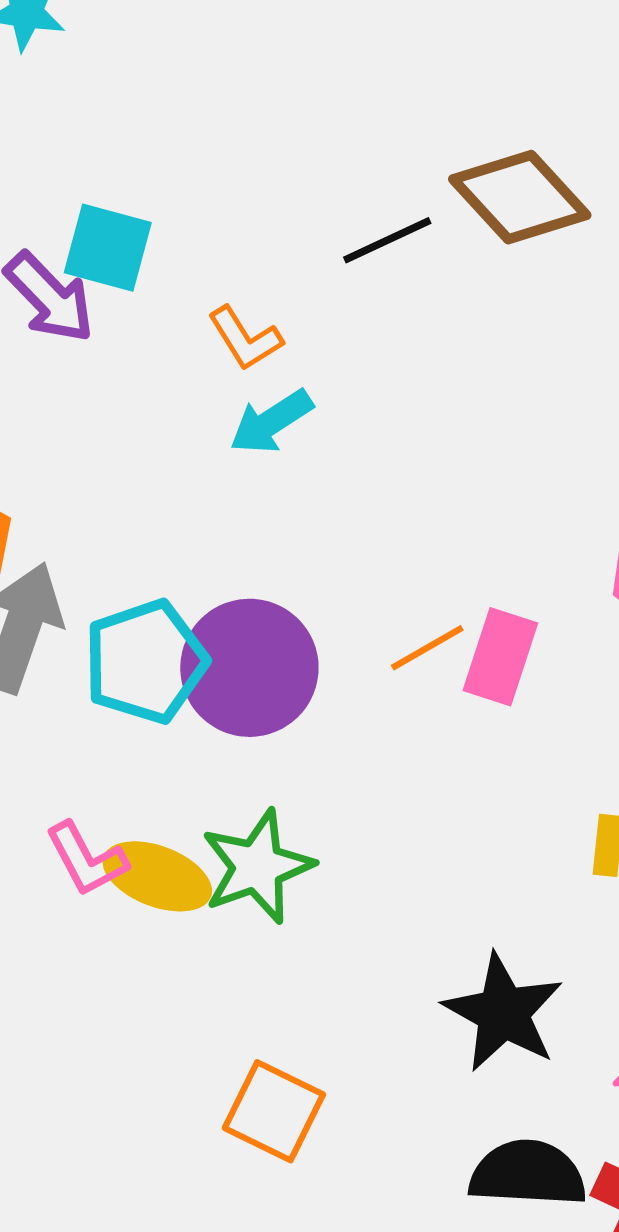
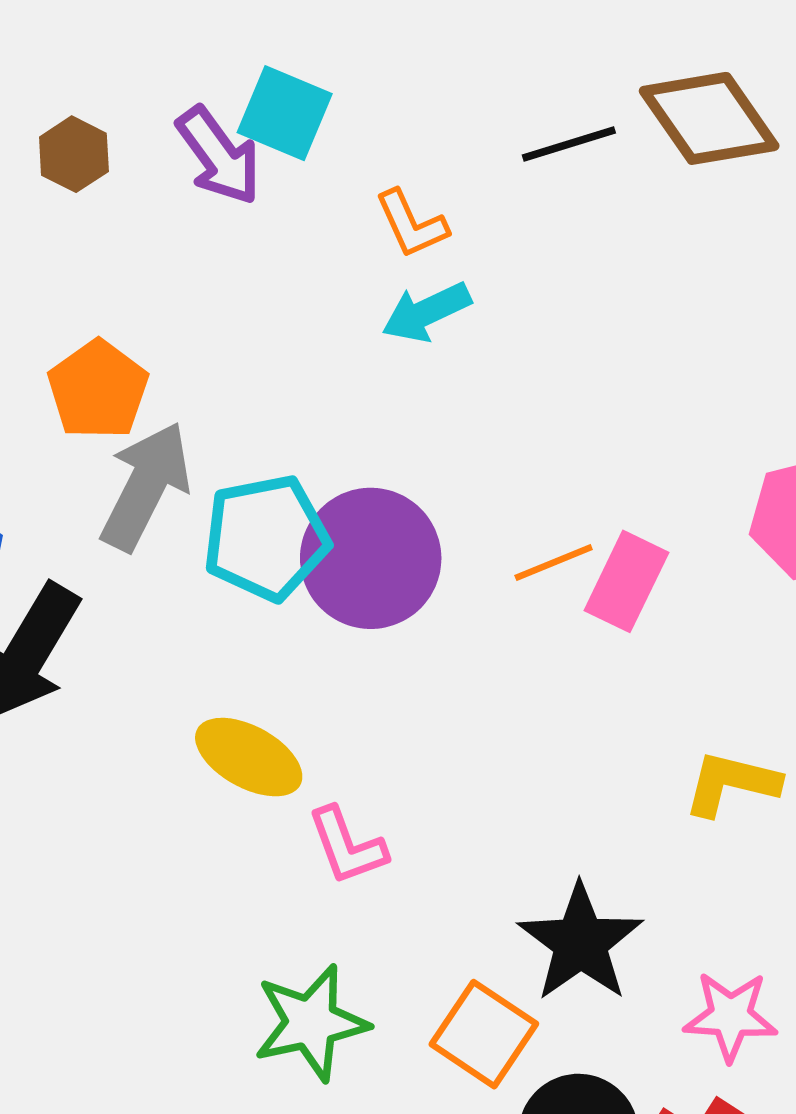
pink L-shape: (86, 859) -> (347, 846), moved
green star: (257, 867) -> (311, 1023), moved
orange square: (274, 1111) -> (484, 1034), moved

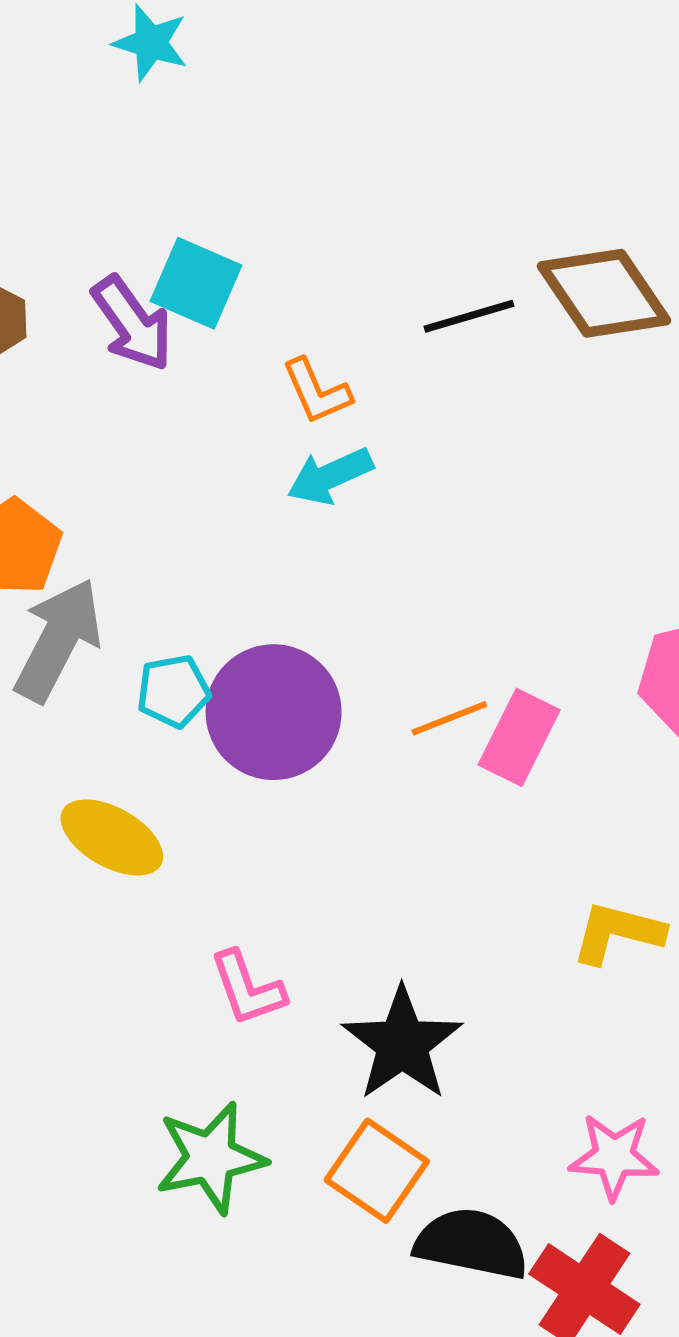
cyan pentagon: (266, 538) -> (173, 691), size x0.6
yellow ellipse: (249, 757) -> (112, 837), moved
black star: (580, 942) -> (402, 1044), moved

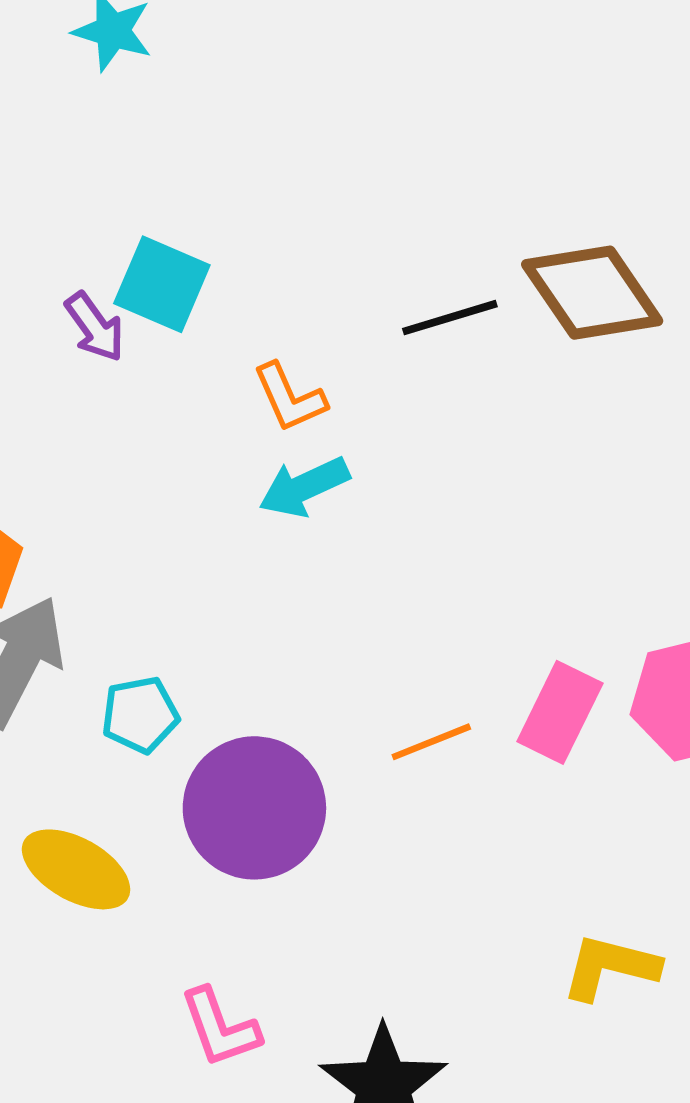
purple arrow: (132, 323) -> (95, 327), size x0.7
purple circle: (274, 712) -> (254, 808), moved
pink rectangle: (519, 737) -> (560, 712), moved

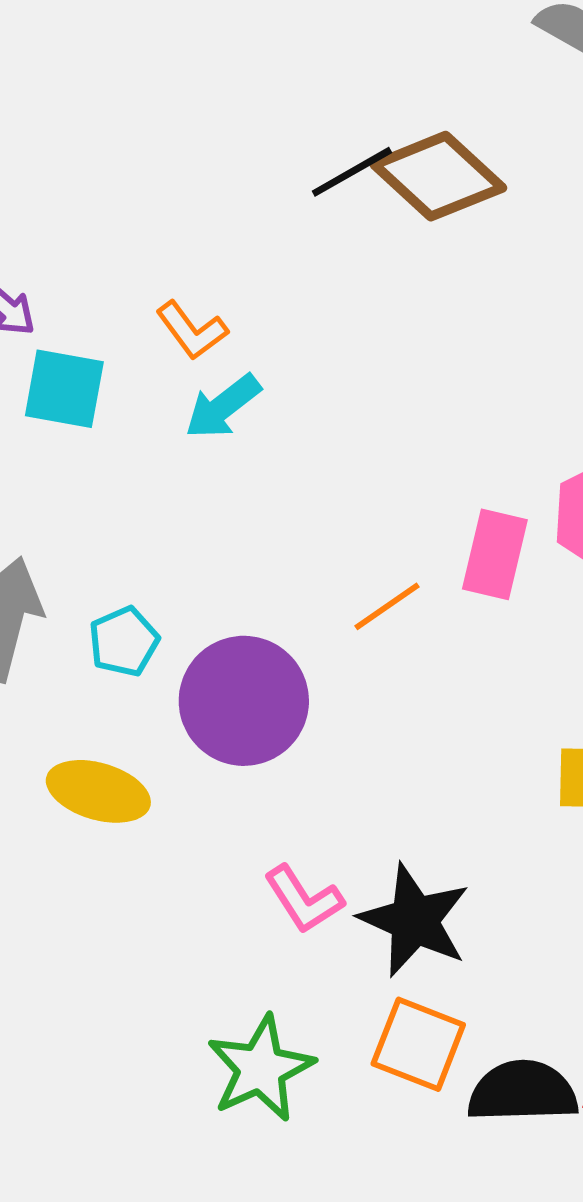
cyan square: (162, 284) -> (64, 389), moved
black line: (450, 318) -> (352, 172), moved
pink L-shape: (220, 1028) -> (304, 899), moved

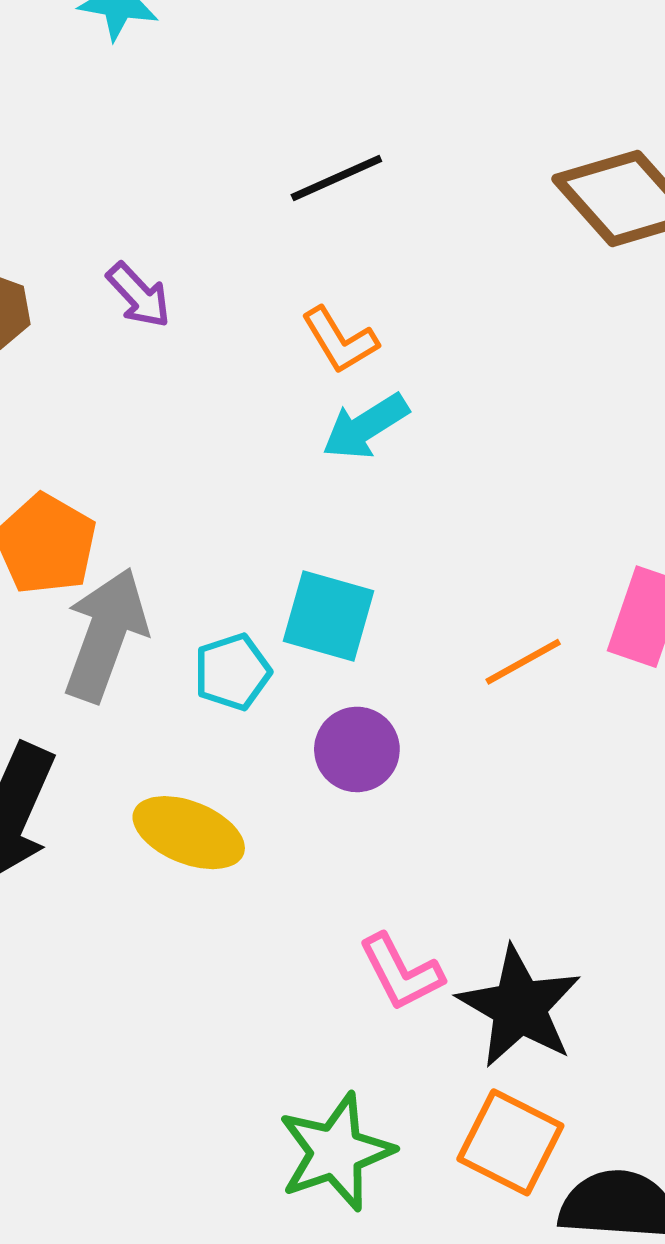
black line: (352, 172) -> (336, 178), moved
cyan square: (64, 389) -> (328, 616), moved
purple circle: (244, 701) -> (357, 749), size x0.6

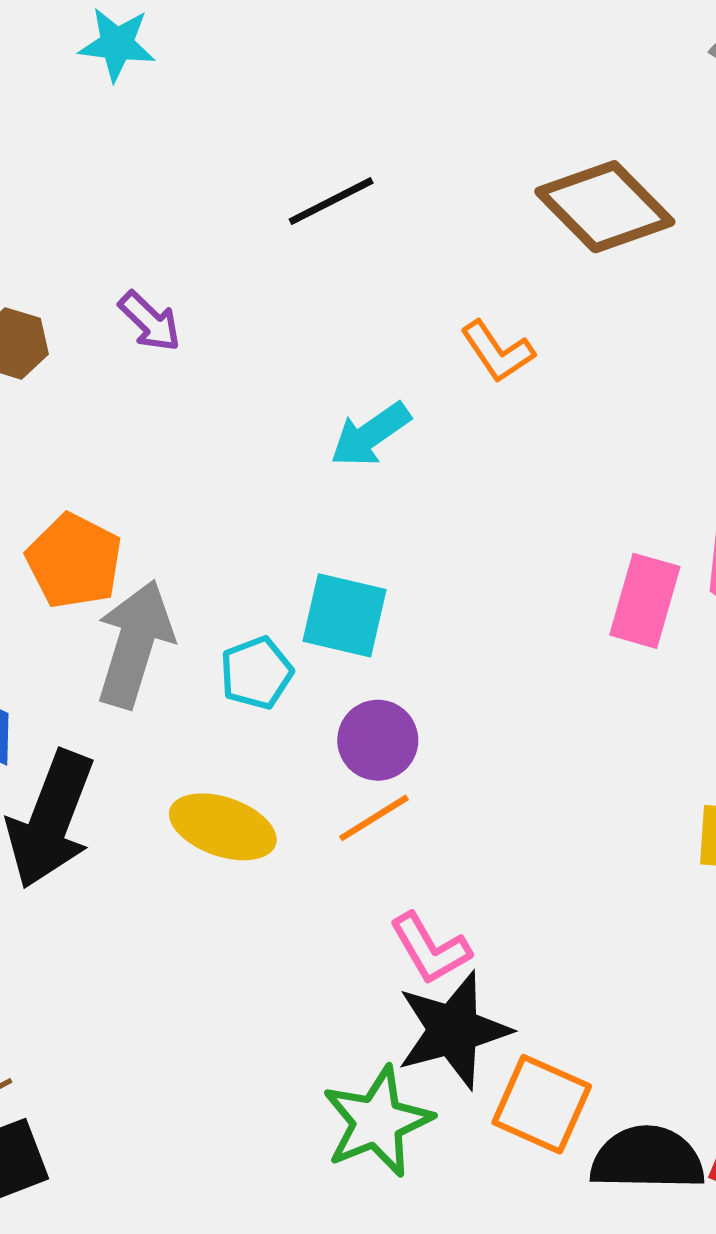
orange L-shape: (340, 340) -> (497, 352), moved
orange line: (523, 662) -> (374, 818), moved
black star: (519, 1007) -> (453, 1030), moved, turned 30

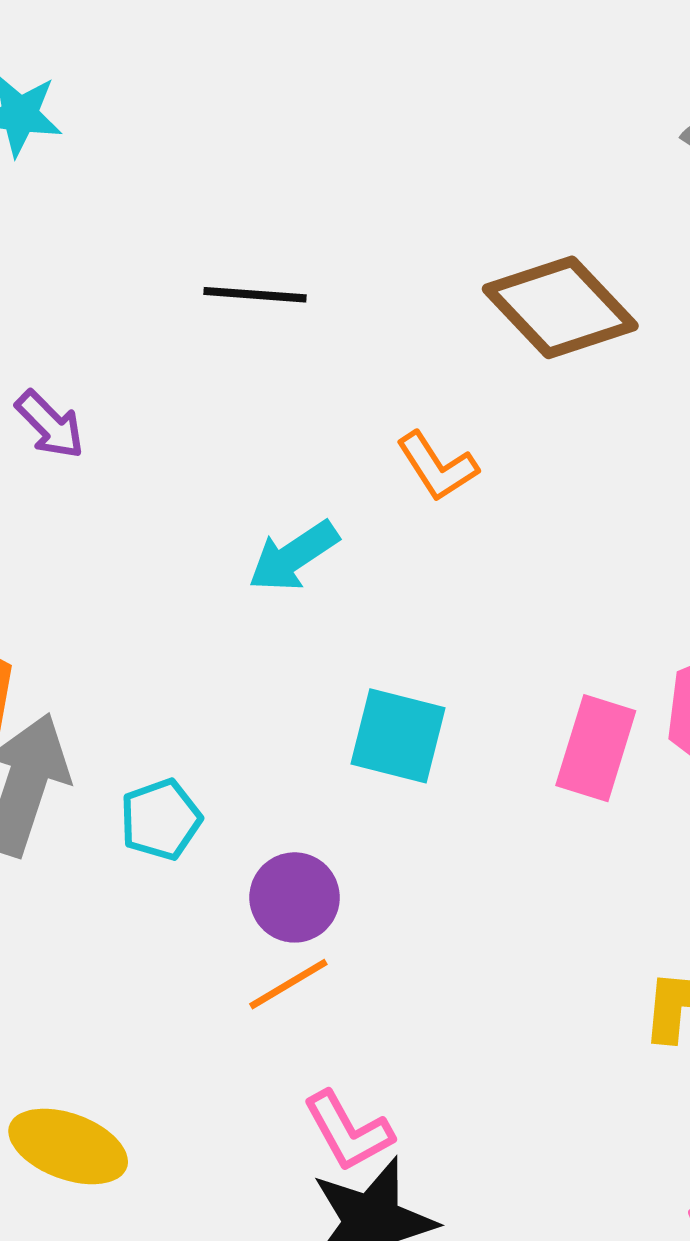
black line: (331, 201) -> (255, 295), turned 30
cyan square: (345, 615) -> (398, 736), moved
yellow ellipse: (223, 827) -> (68, 1146), moved

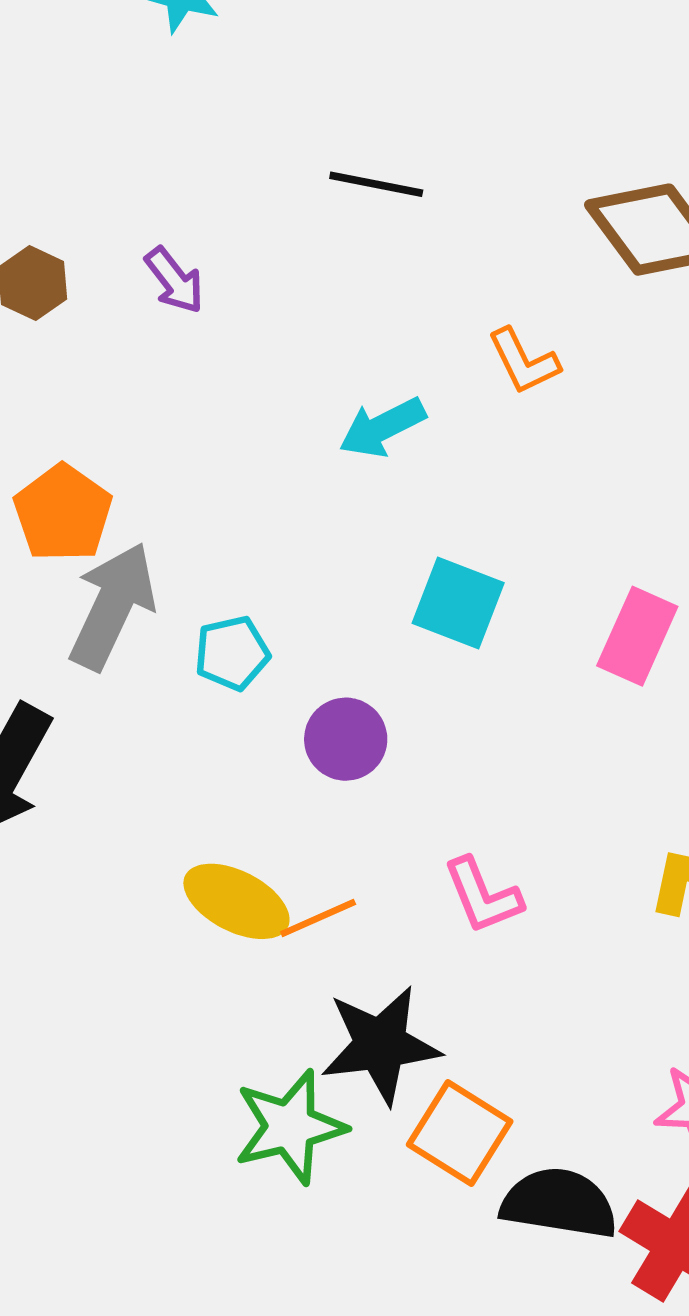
orange line: (288, 984) -> (318, 918), moved
pink L-shape: (348, 1131) -> (483, 896), moved
yellow ellipse: (68, 1146) -> (236, 901), moved

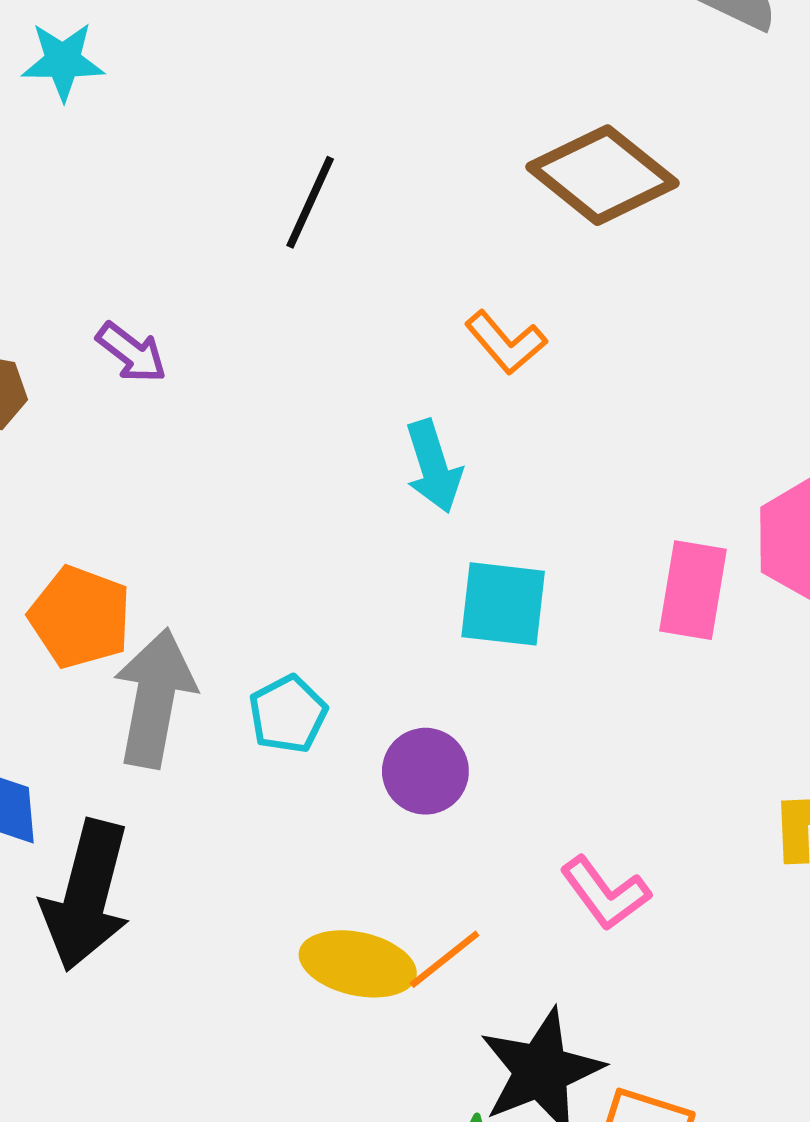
black line: (376, 184) -> (310, 202), turned -62
cyan arrow: (382, 427) -> (433, 466), moved, turned -66

